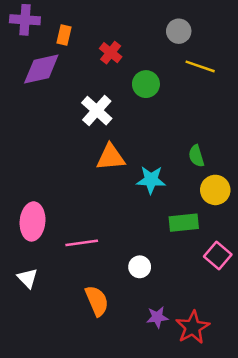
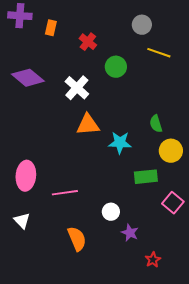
purple diamond: (41, 69) -> (28, 78), moved, turned 52
purple star: (157, 317) -> (130, 233), moved, turned 30
red star: (193, 327) -> (153, 260), size x0.6

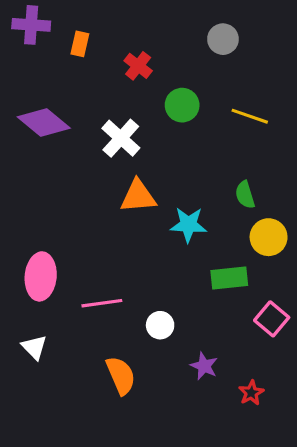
yellow line: (159, 53) -> (250, 116), moved
white circle: (111, 212) -> (160, 325), moved
red star: (153, 260) -> (251, 393), moved

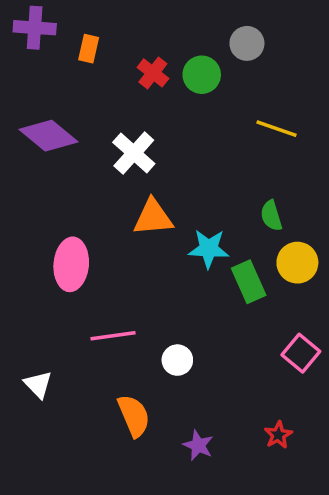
green circle: (182, 105) -> (202, 75), moved
pink ellipse: (41, 276) -> (71, 264), moved
green rectangle: (229, 278) -> (249, 282), moved, turned 72
purple star: (204, 366) -> (198, 445), moved

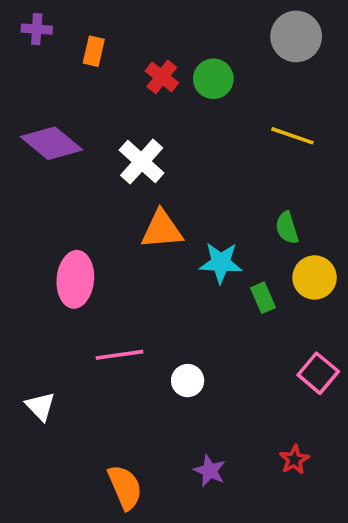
purple cross: (35, 28) -> (37, 29), size x0.7
gray circle: (247, 43) -> (296, 36), moved, size x1.4
green rectangle: (249, 282) -> (263, 298), size x0.7
orange semicircle: (134, 416) -> (125, 487), moved

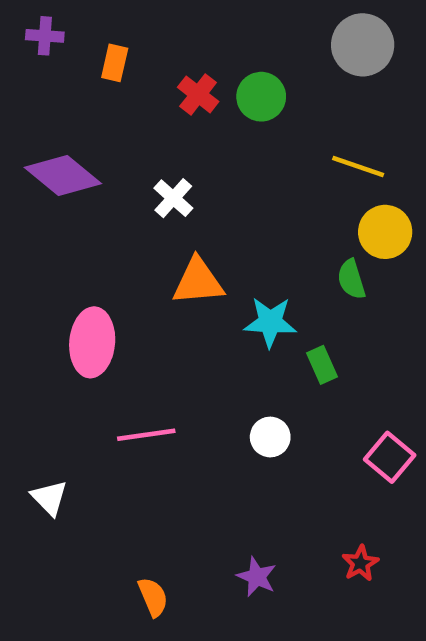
white cross: (142, 162) -> (173, 198), size x0.7
yellow circle: (315, 277) -> (385, 232), moved
white circle: (188, 381) -> (270, 437), moved
orange semicircle: (125, 487) -> (153, 597), size x0.7

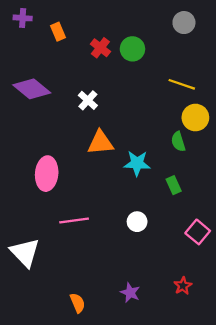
gray circle: (363, 45) -> (184, 23), size x0.7
orange rectangle: (115, 63) -> (58, 32), turned -36
green rectangle: (322, 365) -> (174, 185), moved
white triangle: (49, 498) -> (25, 253), size x1.6

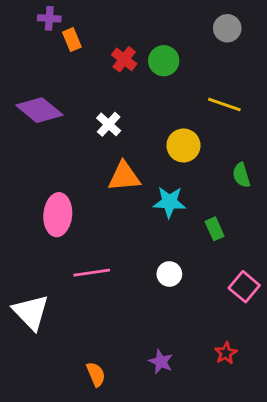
purple cross: (23, 18) -> (49, 18), moved
yellow circle: (195, 118) -> (183, 145), moved
green semicircle: (178, 142) -> (241, 175), moved

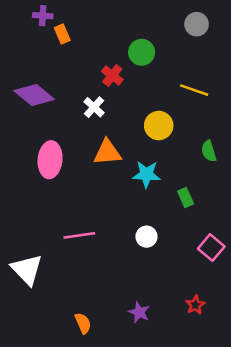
red cross: (124, 59) -> (112, 75), moved
pink ellipse: (58, 215) -> (50, 160), moved

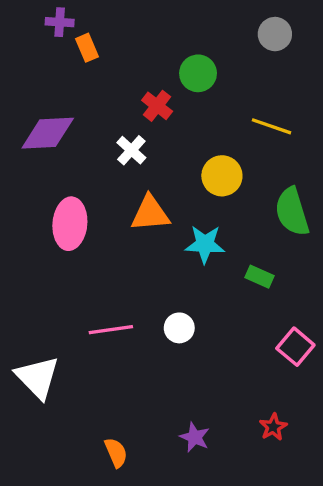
purple diamond: (34, 95) -> (48, 133), turned -42
green semicircle: (209, 151) -> (292, 212), size x1.6
green rectangle: (186, 198) -> (260, 277), turned -42
white circle: (146, 237) -> (179, 328), moved

